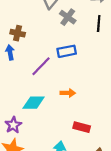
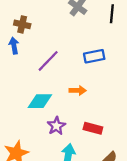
blue rectangle: (67, 51) -> (94, 56), moved
purple star: (13, 125) -> (56, 126), moved

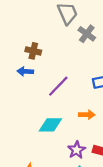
blue arrow: (14, 46) -> (25, 71), turned -77
purple star: (56, 126) -> (77, 150), moved

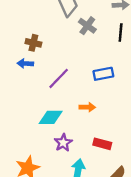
purple star: (77, 150) -> (63, 143), moved

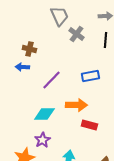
orange arrow: (87, 107) -> (76, 105), size x1.5
purple star: (63, 143) -> (42, 140), moved
red rectangle: (102, 144) -> (89, 125), moved

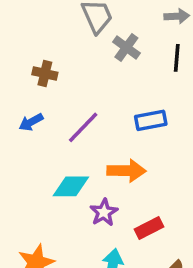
blue arrow: (22, 67) -> (31, 122), moved, turned -32
red rectangle: (89, 125) -> (149, 228), moved, turned -42
purple star: (42, 140) -> (104, 212), moved

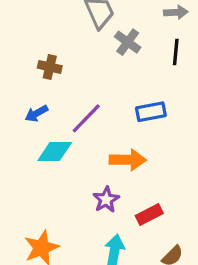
cyan diamond: (71, 186) -> (55, 152), moved

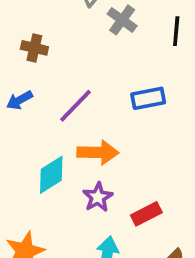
cyan diamond: (55, 152) -> (51, 175), moved, turned -32
orange arrow: (128, 160) -> (98, 152), moved

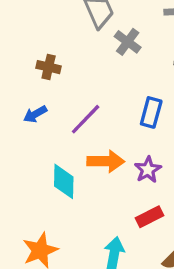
blue rectangle: (148, 98) -> (151, 112), turned -64
cyan diamond: (51, 175) -> (64, 181), turned -57
purple star: (98, 197) -> (148, 170), moved

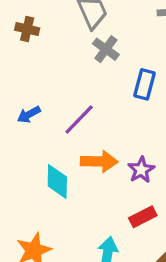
gray cross: (128, 42) -> (106, 49), moved
brown cross: (49, 67) -> (27, 29), moved
blue rectangle: (151, 112) -> (144, 84), moved

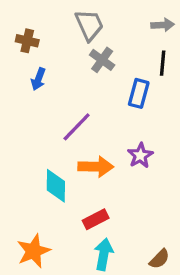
blue arrow: (29, 115) -> (38, 79), moved, turned -40
purple star: (141, 170) -> (140, 155), moved
red rectangle: (143, 217) -> (96, 219), moved

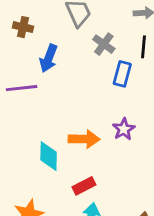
gray cross: (102, 60) -> (104, 44), moved
blue arrow: (38, 79) -> (49, 58), moved, size x1.4
purple line: (77, 127) -> (22, 88), moved, turned 40

